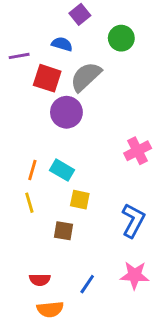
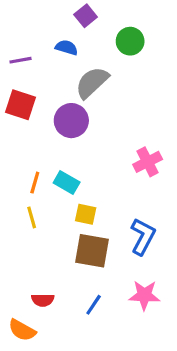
red square: (47, 78) -> (20, 105), moved
brown square: (64, 231) -> (92, 251), moved, size x1.6
orange semicircle: (50, 309) -> (22, 330), moved, turned 35

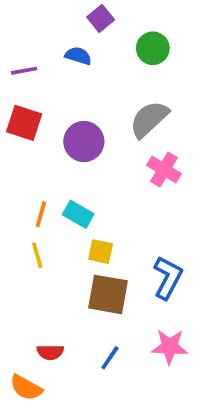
gray semicircle: (92, 82) -> (149, 119), moved
pink cross: (148, 162) -> (164, 169), moved, turned -32

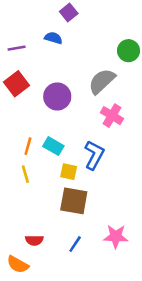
green circle: (153, 48) -> (128, 51), moved
red square: (24, 123) -> (17, 84), turned 35
blue L-shape: (168, 278) -> (94, 155), moved

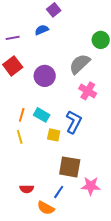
blue semicircle: (53, 38) -> (42, 30), turned -40
brown square: (74, 201) -> (70, 167), moved
orange semicircle: (18, 264) -> (46, 208), moved

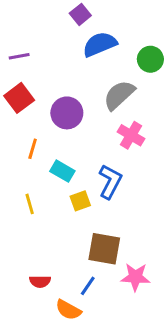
blue semicircle: (42, 30) -> (100, 44), moved, size x1.6
orange line: (22, 115) -> (33, 149), moved
yellow square: (54, 135) -> (80, 201), turned -32

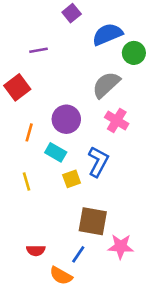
blue semicircle: (100, 44) -> (107, 34), moved
purple line: (19, 56) -> (38, 50), moved
purple circle: (67, 113) -> (66, 119), moved

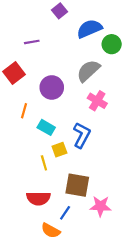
purple circle: (66, 119) -> (52, 87), moved
yellow line: (27, 182) -> (44, 163), moved
red semicircle: (36, 250) -> (38, 198), moved, size x1.5

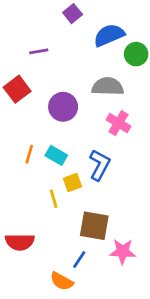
gray semicircle: (88, 71) -> (108, 87), turned 45
orange line: (24, 111) -> (29, 154), moved
red semicircle: (38, 198) -> (20, 242), moved

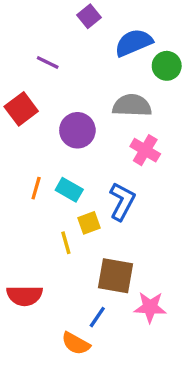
purple line: (39, 51) -> (48, 63), turned 36

